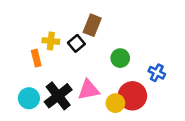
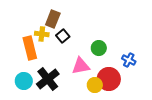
brown rectangle: (92, 25) -> (53, 19), moved
orange rectangle: (36, 58) -> (30, 48), size x1.6
pink triangle: (89, 90) -> (81, 66), moved

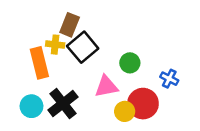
black square: (63, 36) -> (83, 47), size x1.6

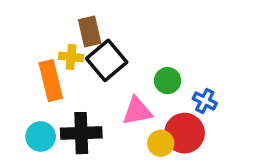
brown rectangle: (70, 25) -> (90, 32), turned -35
blue cross: (169, 79) -> (205, 101), moved
black cross: (63, 104) -> (81, 133), turned 36

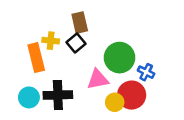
brown rectangle: (90, 32) -> (80, 23), moved
black square: (107, 60) -> (76, 43), size x0.7
green circle: (168, 81) -> (120, 58), size x1.6

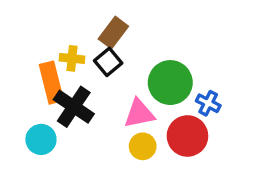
brown rectangle: (80, 23) -> (113, 33), turned 50
black cross: (58, 95) -> (74, 107), moved, turned 36
yellow circle: (115, 102) -> (143, 146), moved

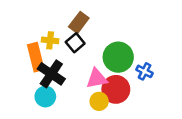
red circle: (187, 136) -> (116, 89), moved
cyan circle: (41, 139) -> (45, 97), moved

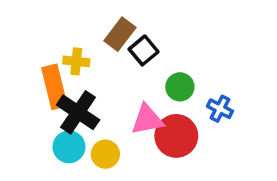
black square: (75, 43) -> (144, 50), moved
green circle: (118, 57) -> (180, 87), size x0.6
yellow circle: (99, 101) -> (105, 154), moved

